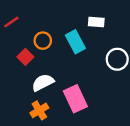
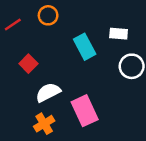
white rectangle: (96, 22) -> (119, 34), moved
orange circle: (43, 41) -> (48, 15), moved

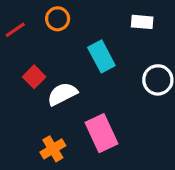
white rectangle: (119, 34) -> (142, 22), moved
white semicircle: (48, 92) -> (62, 94), moved

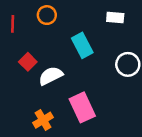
red line: (15, 30) -> (13, 24), turned -54

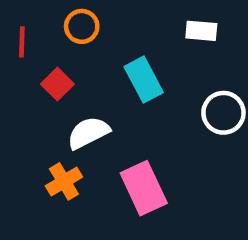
red square: (28, 62) -> (57, 84), moved
orange cross: (43, 120) -> (64, 181), moved

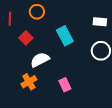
white rectangle: (201, 31) -> (100, 22), moved
pink rectangle: (144, 188) -> (65, 85), size x0.6

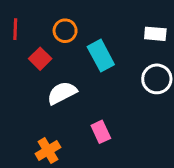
orange circle: (37, 12) -> (65, 31), moved
orange cross: (29, 82) -> (48, 151), moved

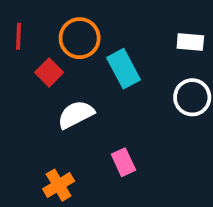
orange circle: (65, 31) -> (80, 38), size x1.4

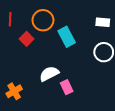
white semicircle: (76, 114) -> (49, 74), moved
orange cross: (59, 185) -> (14, 91), moved

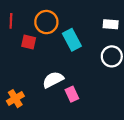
red square: (27, 39) -> (29, 42), turned -32

